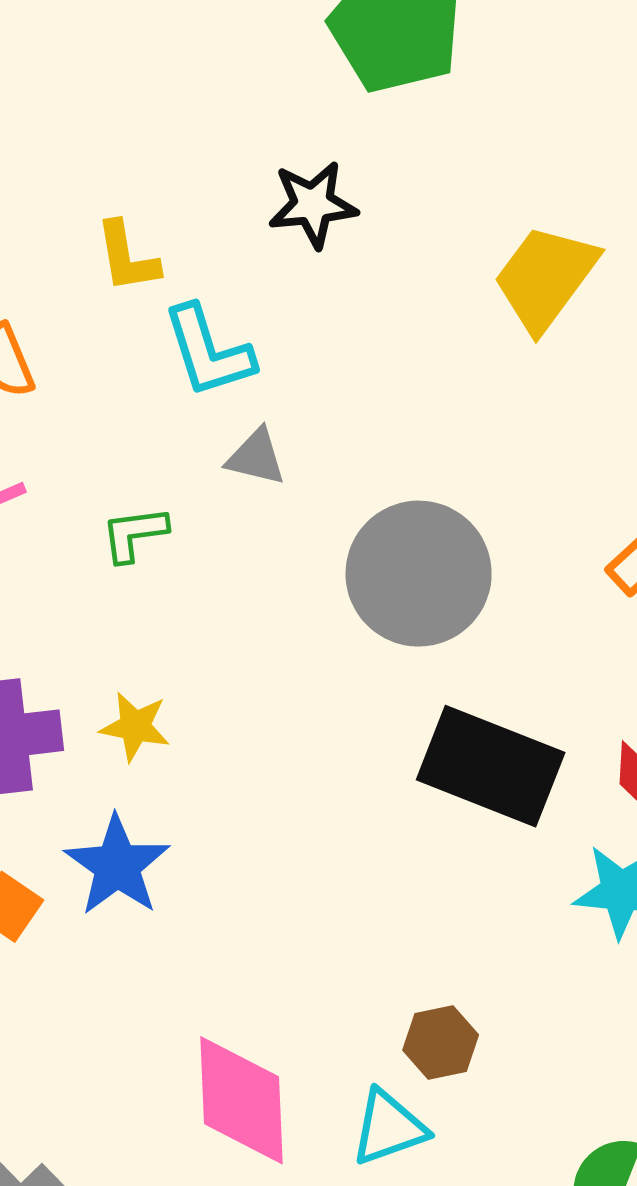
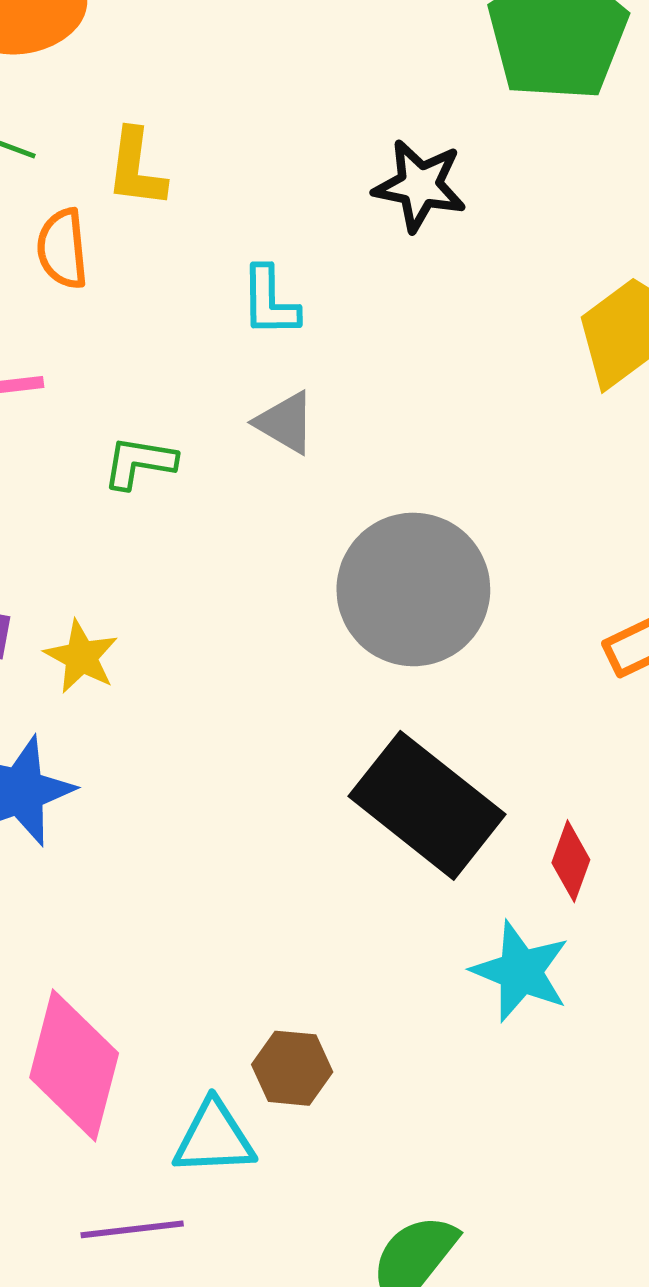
yellow L-shape: (127, 257) -> (136, 168), moved
cyan L-shape: (208, 351) -> (270, 301), size x0.7

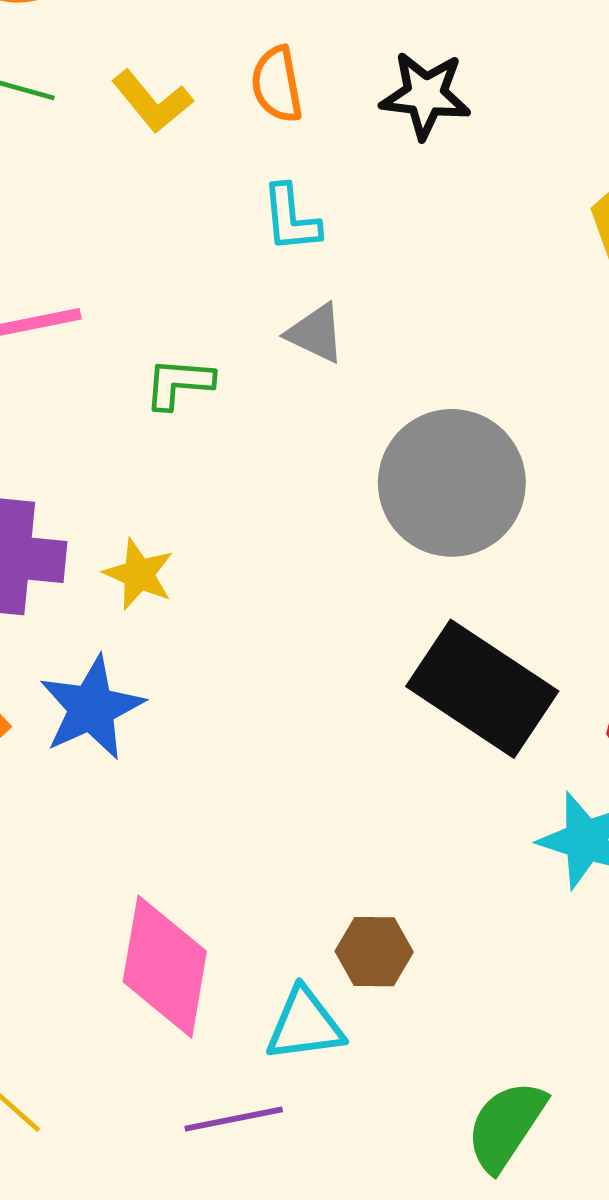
yellow L-shape: (136, 168) -> (152, 101), turned -42
orange semicircle: (62, 249) -> (277, 84), moved

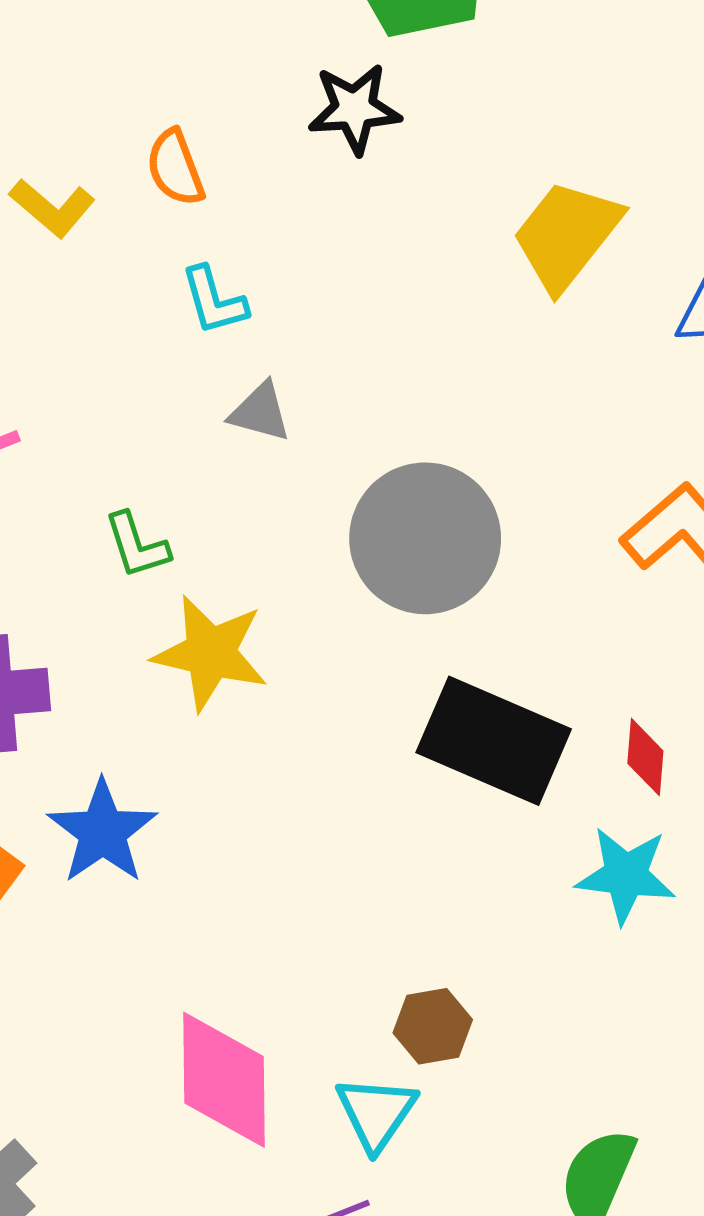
black star: (425, 95) -> (354, 109), moved
green L-shape: (179, 383) -> (137, 545), moved, turned -102
yellow star: (139, 574) -> (210, 653), moved, size x1.6
cyan triangle: (305, 1025) -> (376, 1113), turned -38

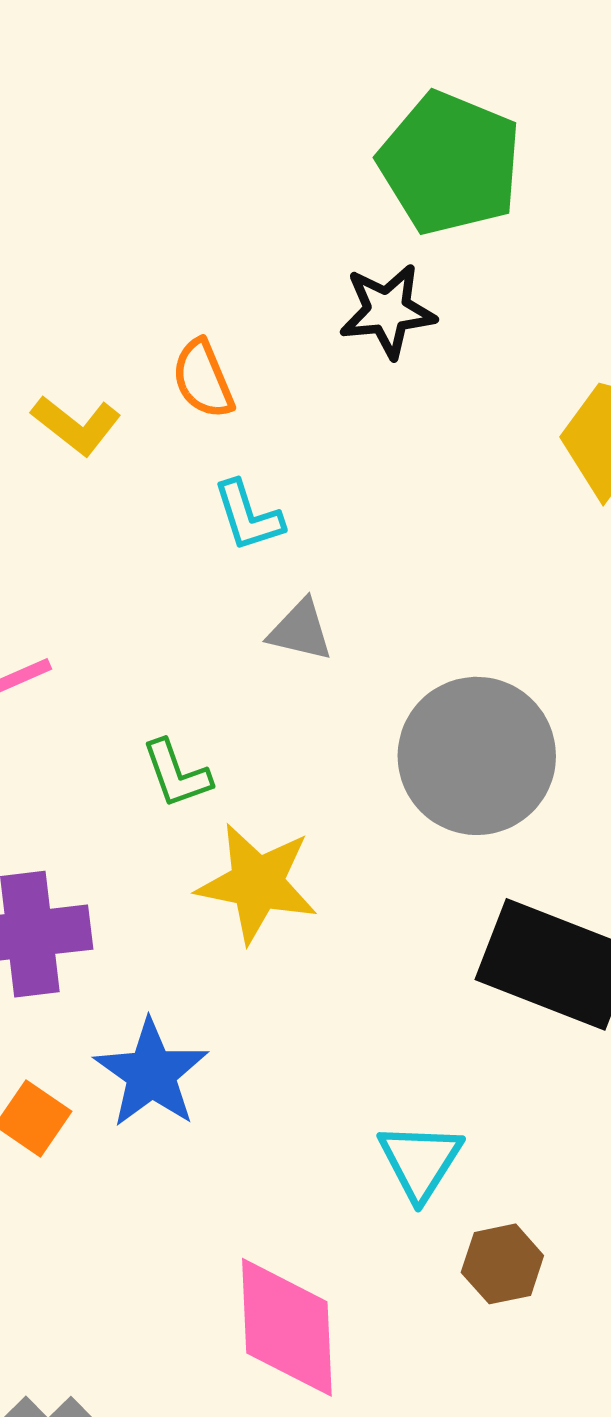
cyan triangle: (376, 1113) -> (420, 1161), moved

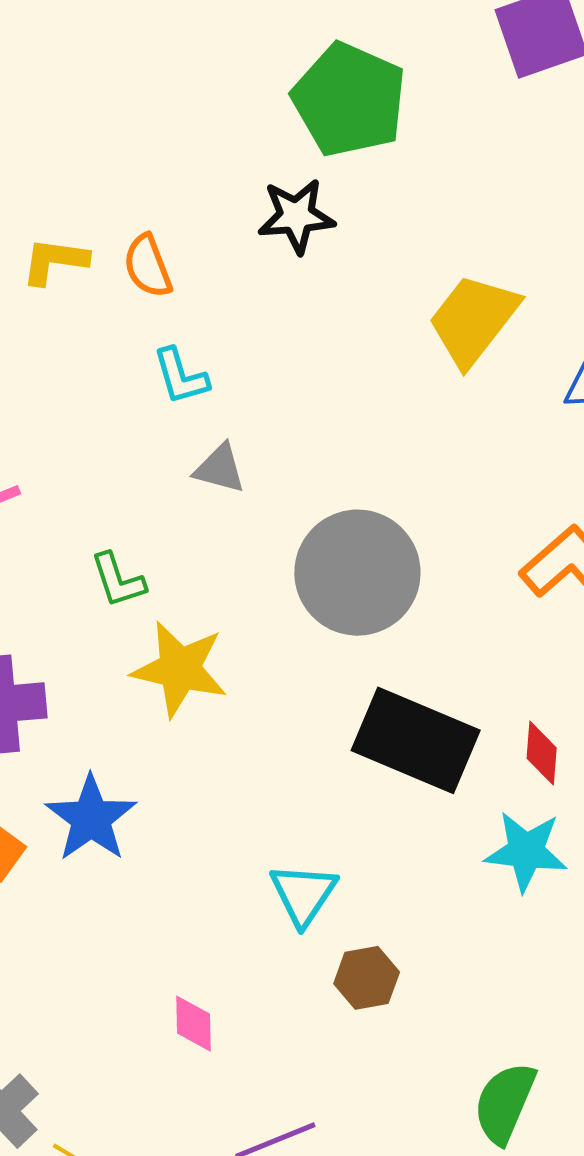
yellow L-shape: (76, 425) -> (55, 261), moved, turned 148
pink diamond: (287, 1327) -> (193, 1024), size x0.5

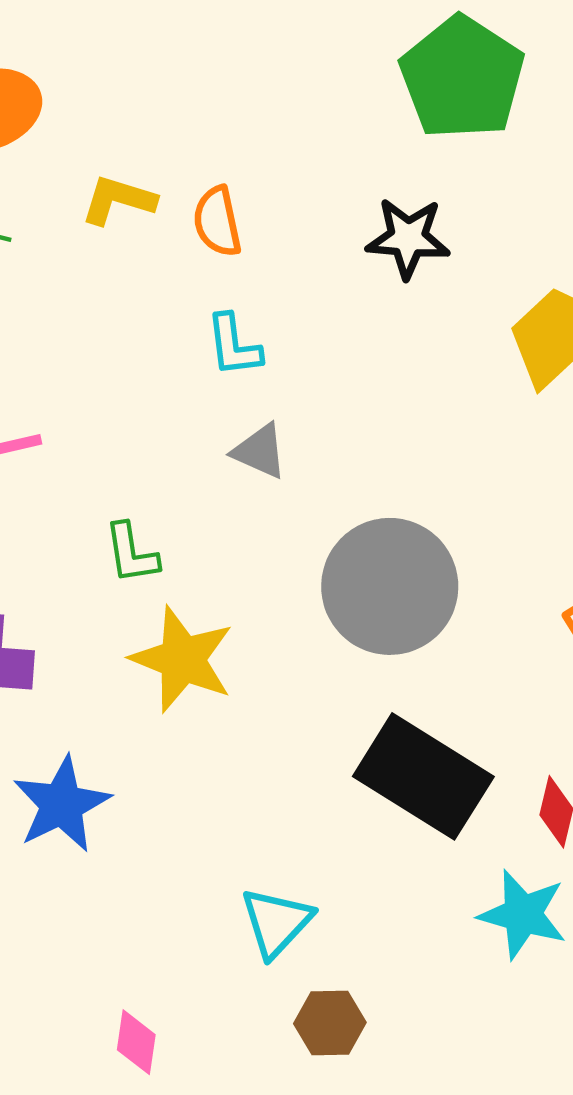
black star: (296, 216) -> (408, 238), moved

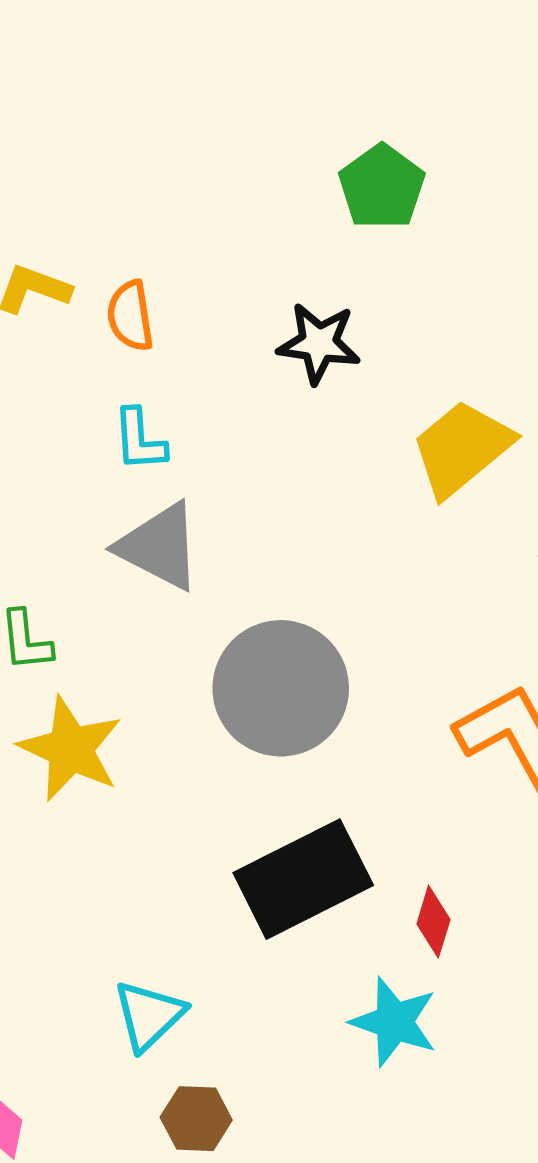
green pentagon: (462, 78) -> (382, 187), size x0.7
gray triangle: (260, 451) -> (159, 547), size x1.6
black rectangle: (423, 776) -> (303, 879), turned -62

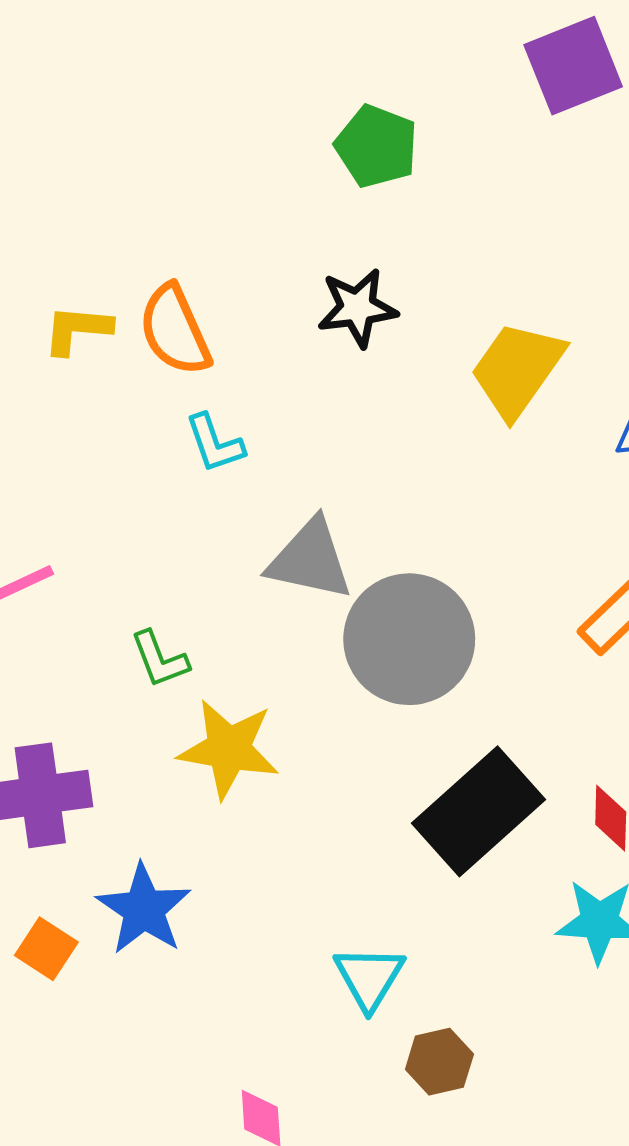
orange semicircle: (130, 316) -> (175, 330), size x1.4
gray triangle: (159, 547) -> (310, 560), moved

